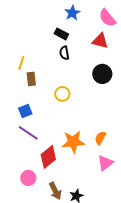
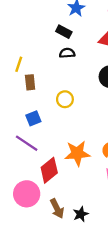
black semicircle: (64, 53) -> (67, 53), turned 96
blue square: (25, 111) -> (33, 118), moved
pink circle: (28, 178) -> (27, 194), size x1.5

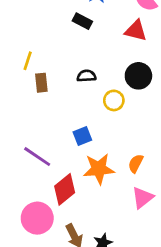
black semicircle: (67, 53) -> (86, 76), moved
yellow circle: (65, 99) -> (114, 100), moved
blue square: (33, 118) -> (82, 136), moved

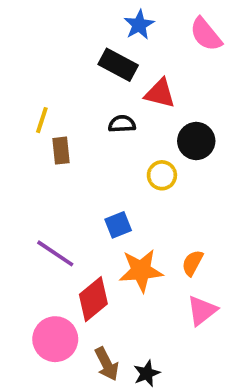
black rectangle: (82, 21) -> (118, 65), size x1.4
red triangle: (136, 31) -> (160, 93), moved
black semicircle: (86, 76) -> (122, 124), moved

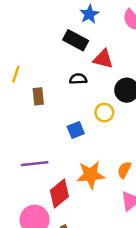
yellow line: (42, 120) -> (16, 74), moved
blue square: (118, 225) -> (76, 130), moved
purple line: (55, 253) -> (35, 164), turned -40

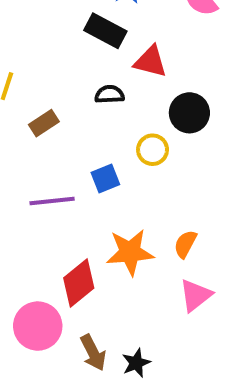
brown rectangle: (38, 96) -> (44, 123), turned 63
purple line: (35, 164) -> (52, 201), moved

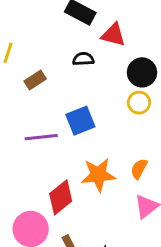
yellow circle: (153, 150) -> (139, 103), moved
blue square: (105, 178) -> (80, 121), size x1.4

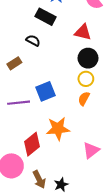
red triangle: (113, 35) -> (83, 32), moved
black semicircle: (83, 59) -> (33, 41), moved, turned 32
orange semicircle: (139, 169) -> (84, 99), moved

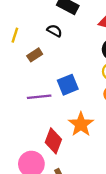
orange star: (58, 129) -> (81, 124), turned -30
red diamond: (32, 144) -> (53, 141), turned -30

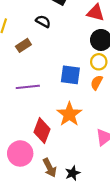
blue square: (68, 85) -> (70, 75), moved, turned 30

